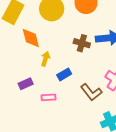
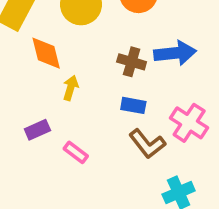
blue rectangle: (64, 74) -> (133, 105), moved, turned 40
pink rectangle: (49, 97) -> (76, 152), turned 40

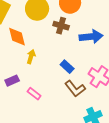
brown cross: (132, 62) -> (61, 26), moved
blue rectangle: (133, 105) -> (67, 67), turned 32

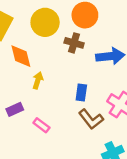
blue rectangle: (67, 67) -> (81, 92), turned 56

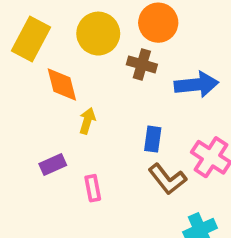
pink rectangle: (41, 125) -> (93, 188), turned 42

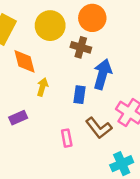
blue arrow: (196, 84) -> (103, 74), moved, turned -68
blue rectangle: (153, 139) -> (80, 95), moved
pink rectangle: (93, 188) -> (67, 138), moved

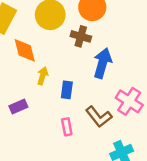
blue rectangle: (80, 95) -> (67, 90), moved

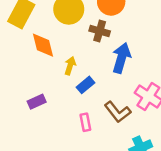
yellow arrow: (43, 76) -> (70, 66), moved
blue rectangle: (67, 90) -> (85, 85), turned 42

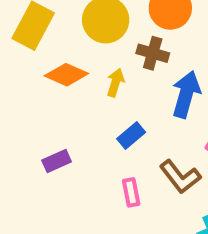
orange diamond: (43, 45) -> (66, 75), turned -52
yellow arrow: (70, 66) -> (115, 83), moved

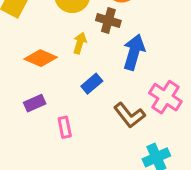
orange diamond: (66, 75) -> (41, 58), moved
pink rectangle: (131, 192) -> (65, 127), moved

